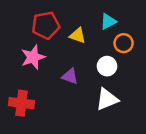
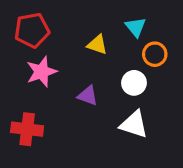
cyan triangle: (108, 21) -> (136, 27), turned -42
red pentagon: (46, 25) -> (32, 30), moved
white triangle: (107, 99) -> (134, 124), turned 40

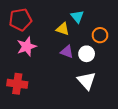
cyan triangle: (136, 27) -> (77, 17), moved
purple triangle: (88, 96) -> (67, 52), moved
white triangle: (134, 124) -> (87, 81), turned 30

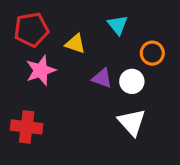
yellow triangle: (63, 29) -> (75, 44), moved

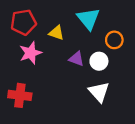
cyan triangle: (118, 25) -> (88, 19), size x1.5

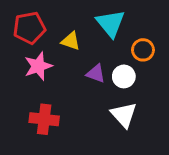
red cross: (20, 95) -> (44, 119), moved

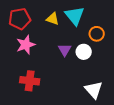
yellow triangle: (71, 41) -> (53, 19), moved
purple triangle: (96, 74) -> (65, 50), turned 40
white triangle: (124, 115) -> (94, 90), moved

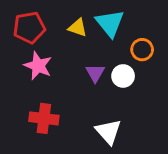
pink star: (26, 45) -> (38, 66), turned -30
white triangle: (94, 90) -> (108, 132), moved

